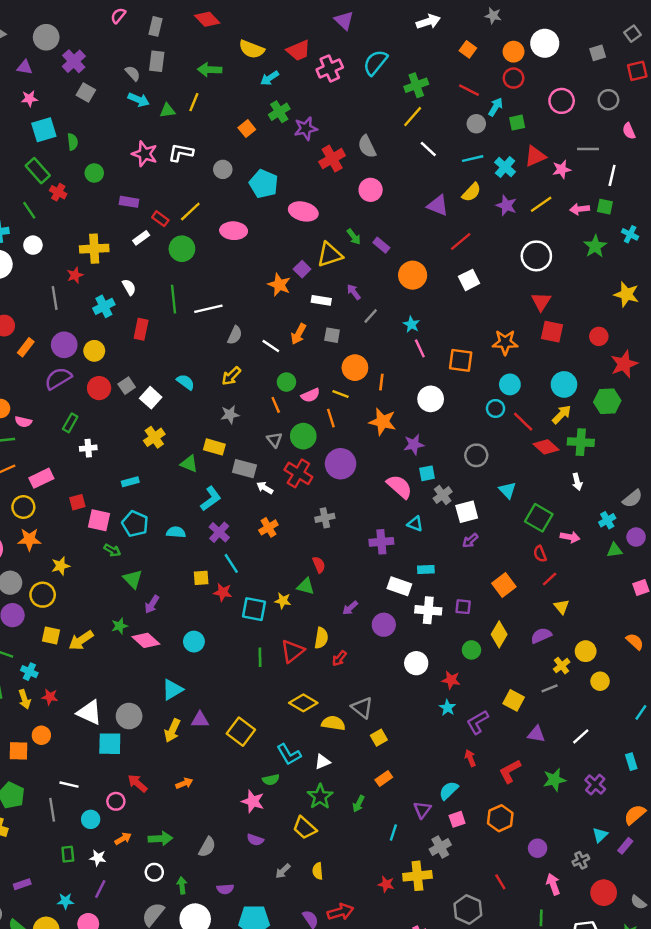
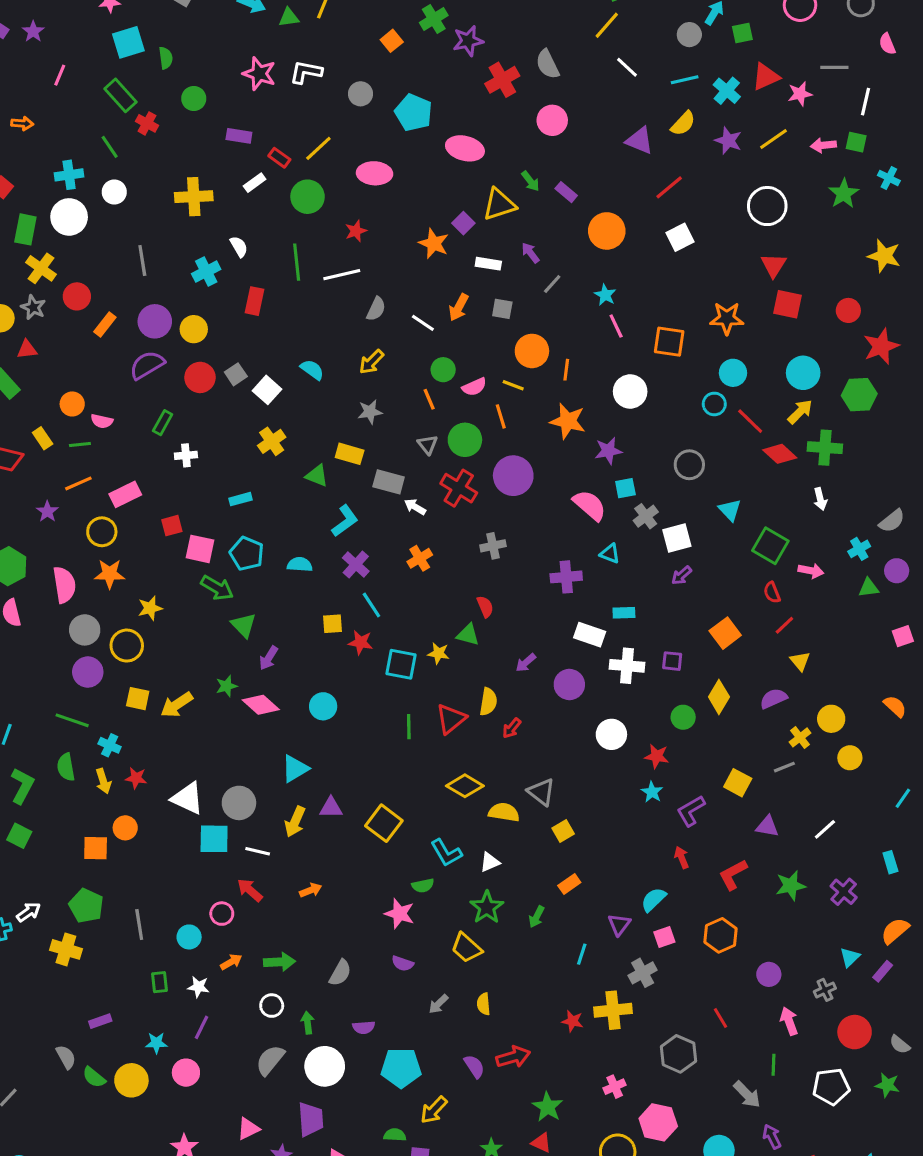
red star: (75, 275) -> (356, 231), moved
green arrow: (112, 550) -> (217, 588), size x1.5
white line: (69, 785) -> (258, 851), moved

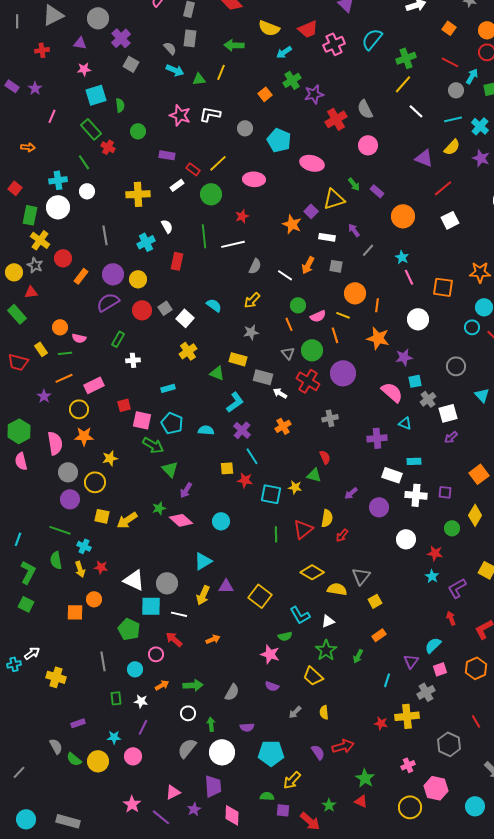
gray triangle: (541, 792) -> (361, 576), turned 30
green pentagon: (86, 906) -> (129, 629), moved

